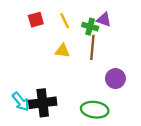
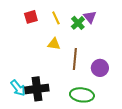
purple triangle: (104, 20) -> (90, 17), turned 32
green cross: (90, 27) -> (78, 23), turned 32
brown line: (92, 47) -> (75, 59), moved

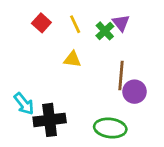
red square: (31, 17) -> (41, 23), turned -32
brown line: (75, 59) -> (121, 75), moved
cyan arrow: (18, 88) -> (24, 104), moved

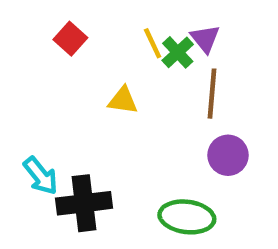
yellow line: (75, 24) -> (153, 43), moved
brown line: (121, 75) -> (212, 94), moved

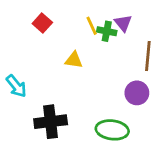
green cross: (178, 52) -> (107, 31), turned -36
brown line: (212, 94) -> (148, 56), moved
cyan arrow: (41, 176) -> (16, 86), moved

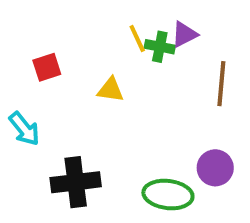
red square: (42, 23) -> (47, 67), moved, turned 30
purple triangle: (123, 23) -> (184, 34), turned 42
purple circle: (137, 93) -> (215, 168), moved

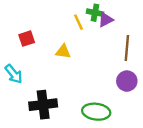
green cross: (160, 47) -> (95, 13), moved
purple circle: (215, 168) -> (127, 81), moved

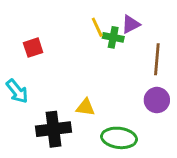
green cross: (95, 13) -> (113, 37), moved
yellow triangle: (63, 52) -> (85, 107), moved

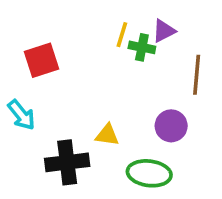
yellow line: (97, 27) -> (122, 35), turned 42
red square: (33, 48) -> (42, 60), size x1.4
purple circle: (157, 100) -> (171, 126), moved

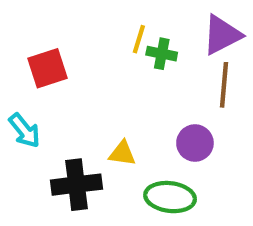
purple triangle: (164, 31) -> (222, 35), moved, size x1.5

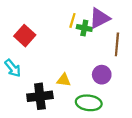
purple triangle: (222, 35) -> (100, 18), moved
red square: (47, 68) -> (25, 36), turned -30

